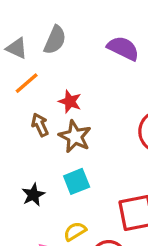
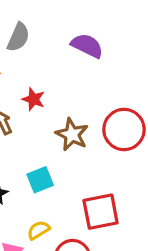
brown star: (75, 136) -> (72, 135), moved

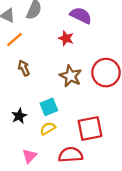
red star: (33, 99) -> (66, 38), moved
yellow semicircle: (38, 230) -> (48, 129), moved

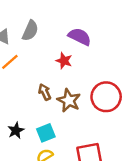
brown arrow: (24, 68) -> (45, 92), moved
black star: (19, 116) -> (16, 130), moved

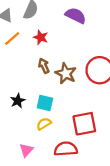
red star: (64, 61) -> (41, 37), moved
cyan square: (46, 133) -> (45, 103), turned 35

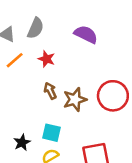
brown star: (66, 73) -> (75, 99), turned 30
black star: (18, 101) -> (22, 142), moved

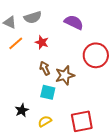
gray semicircle: (36, 28) -> (33, 17), turned 48
red circle: (113, 96) -> (96, 55), moved
cyan square: (51, 133) -> (48, 92), moved

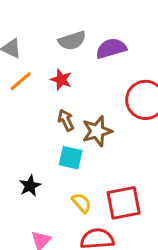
gray semicircle: (33, 17) -> (72, 41), moved
purple semicircle: (74, 22) -> (111, 48), turned -42
yellow semicircle: (45, 121) -> (82, 203), moved, turned 80

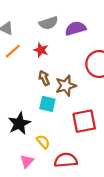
black star: (30, 186) -> (19, 123), size x1.5
yellow semicircle: (82, 203) -> (43, 142), moved
red square: (124, 203) -> (84, 121), moved

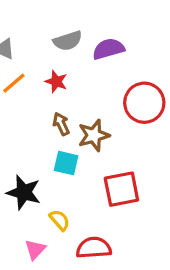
black star: (19, 123) -> (24, 192), turned -30

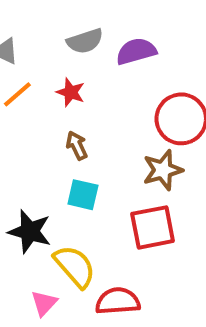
brown star: (94, 135) -> (163, 170), moved
yellow semicircle: (60, 220) -> (75, 266), size x1.6

